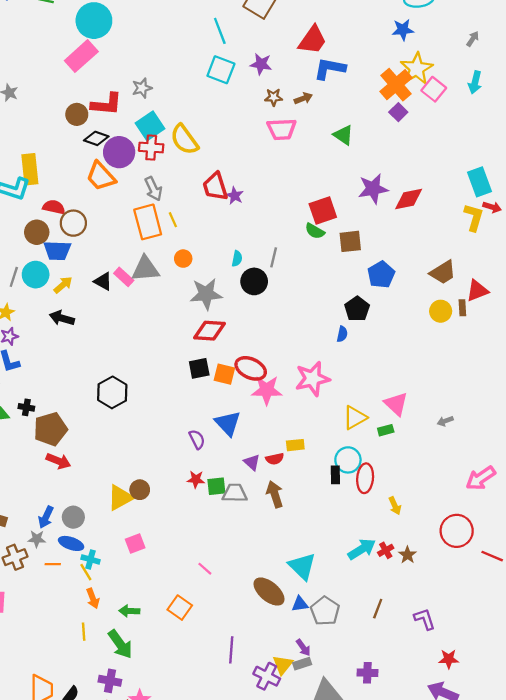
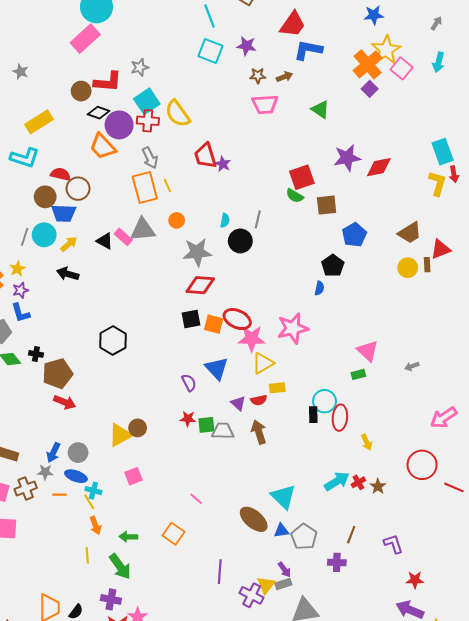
yellow rectangle: (30, 169) -> (39, 122), moved, turned 64
red arrow: (492, 207) -> (454, 174), turned 63
yellow triangle: (355, 418) -> (263, 363), moved
purple cross: (367, 673) -> (337, 562), moved

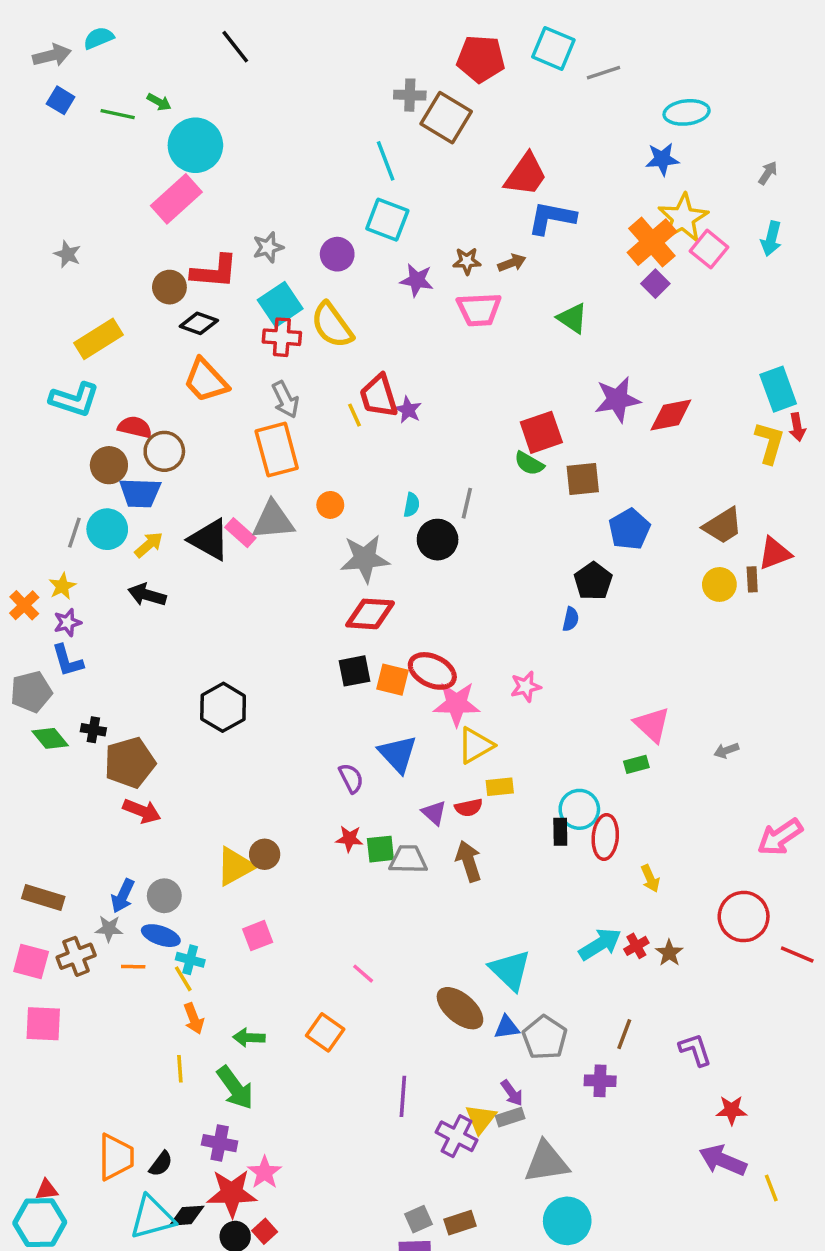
purple star: (246, 46) -> (417, 280), moved
purple circle: (119, 125) -> (337, 254), moved, size x0.7
yellow line: (167, 186) -> (354, 415), moved
black triangle: (105, 241) -> (209, 540), size x1.5
pink star: (293, 328) -> (526, 687), size x0.6

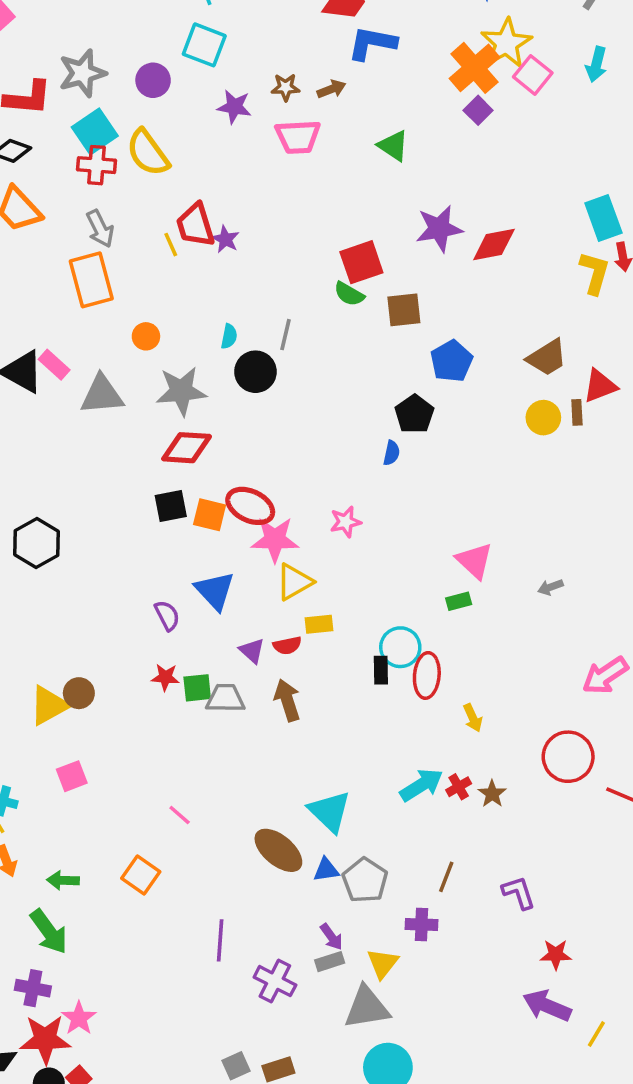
gray star: (268, 247) -> (82, 73), size x1.5
gray triangle: (273, 521) -> (102, 395), moved
yellow triangle: (481, 1119) -> (383, 963), moved
yellow line: (771, 1188) -> (596, 1034), turned 52

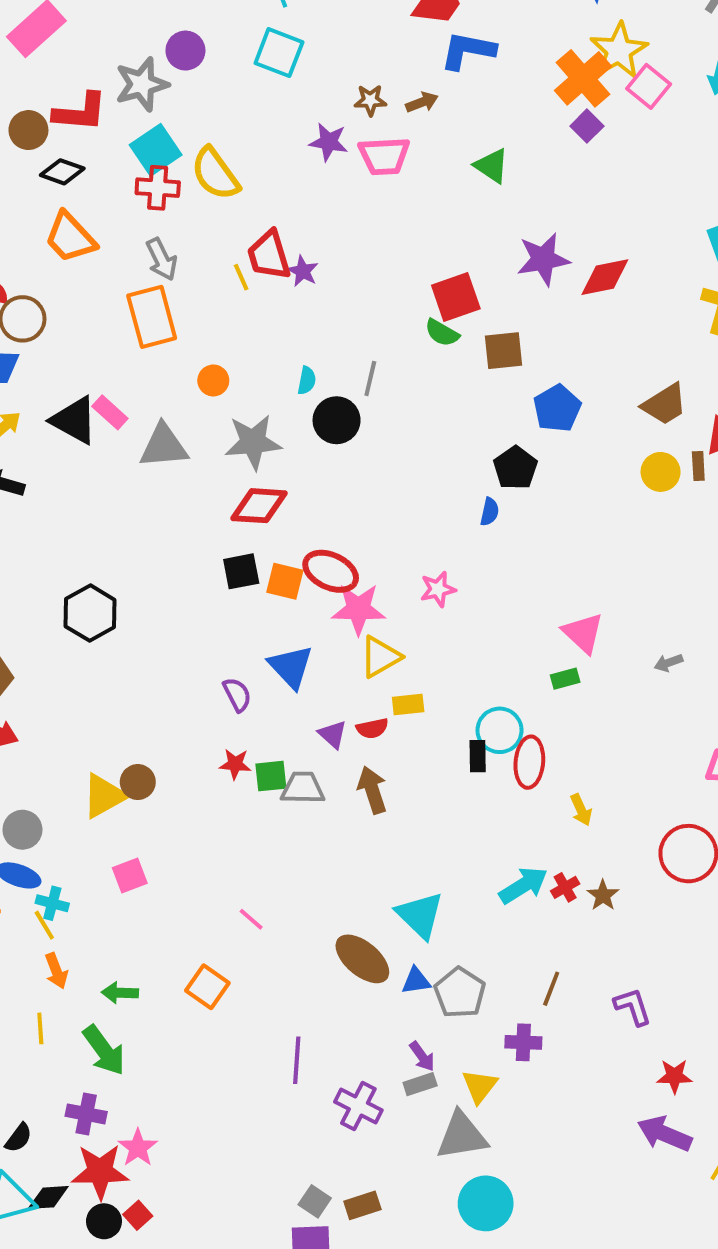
purple circle: (153, 80) -> (185, 51), moved
purple star: (234, 107) -> (329, 142), moved
gray square: (236, 1066) -> (315, 1201), turned -32

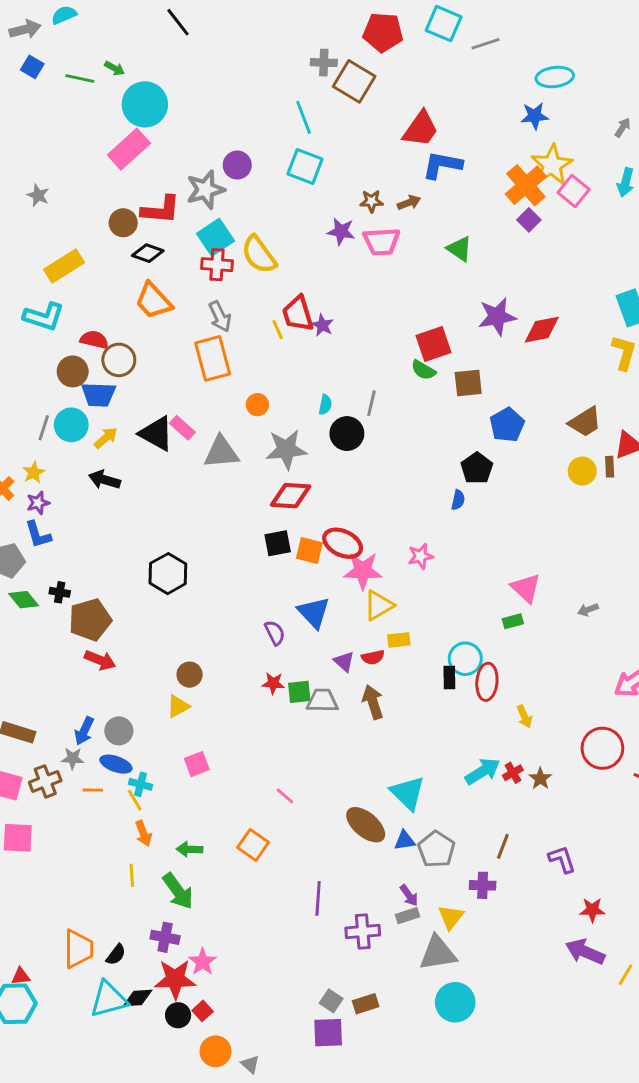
brown circle: (138, 782) -> (190, 675), moved
yellow triangle: (104, 796) -> (178, 706), size x0.7
purple cross: (358, 1106) -> (363, 932), turned -32

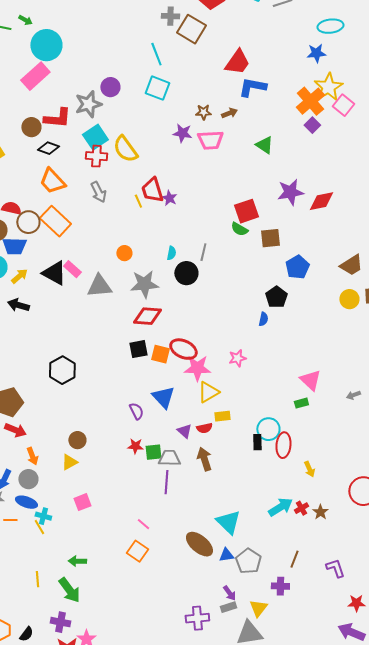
orange rectangle: (213, 358) -> (55, 221), moved, turned -32
orange arrow: (143, 833) -> (32, 456), moved
orange square: (253, 845) -> (137, 551), moved
purple line: (318, 898) -> (166, 482), moved

